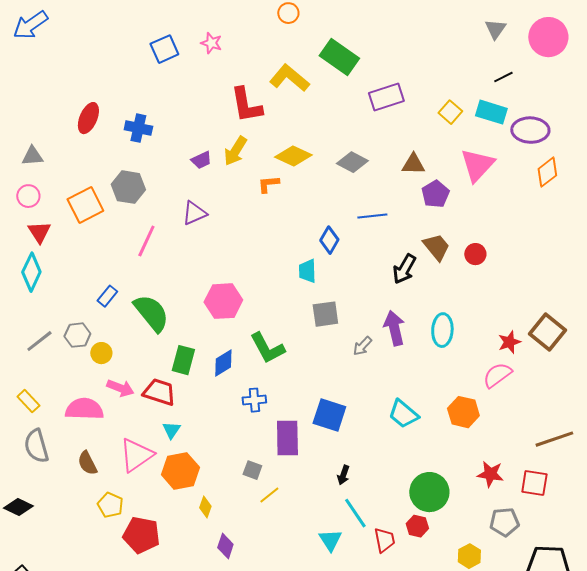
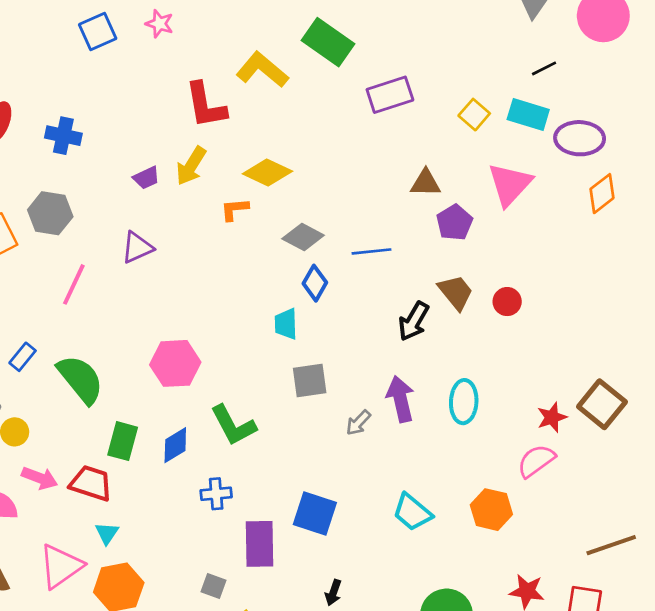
gray diamond: (352, 162) -> (303, 237), moved

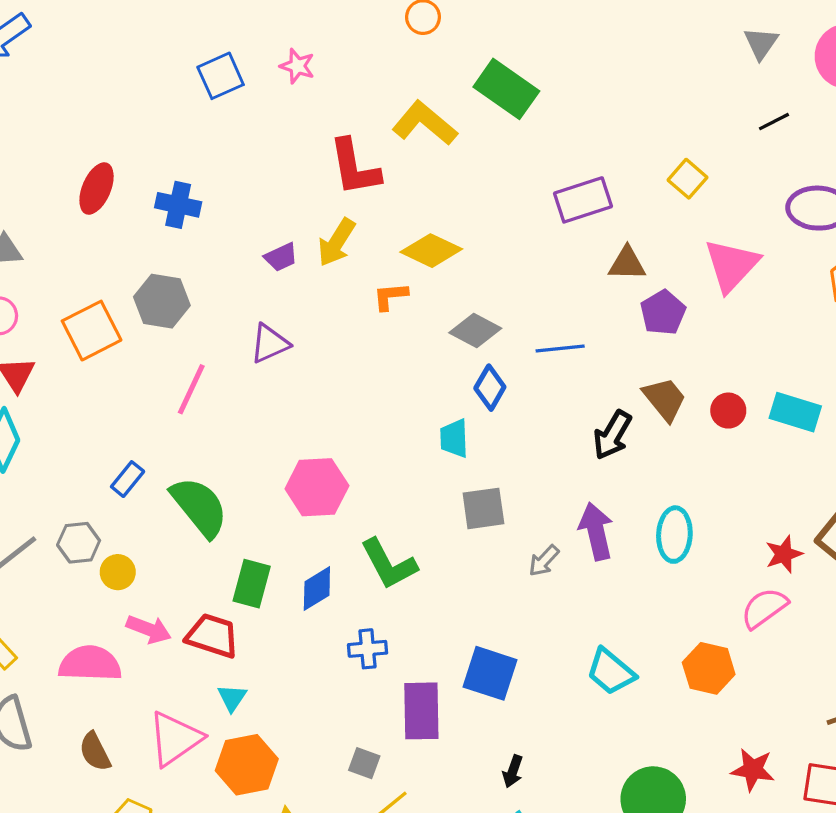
purple rectangle: (390, 95) -> (583, 200), moved
cyan rectangle: (528, 115) -> (795, 412), moved

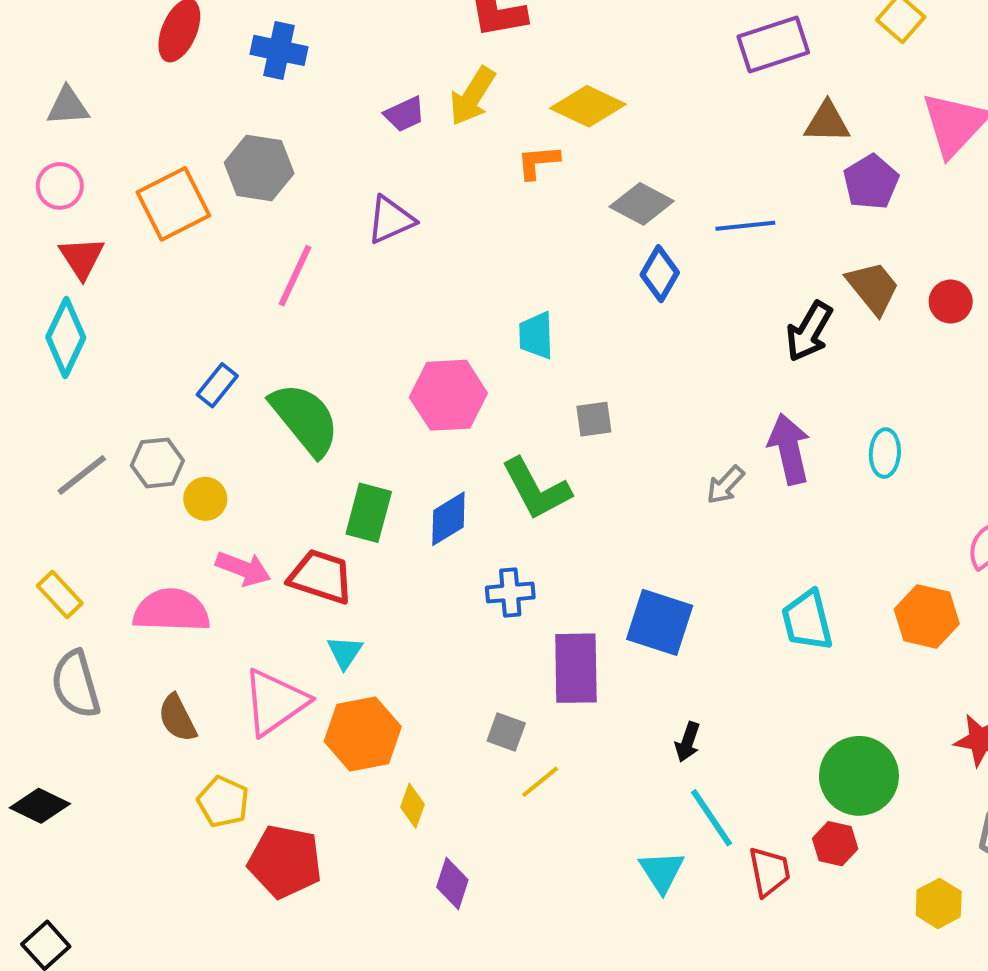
cyan trapezoid: (454, 438) -> (536, 335), moved
gray square: (483, 508) -> (594, 419), moved, size x0.7
cyan ellipse: (674, 535) -> (885, 453), size x0.7
cyan trapezoid: (611, 672) -> (807, 620), turned 36

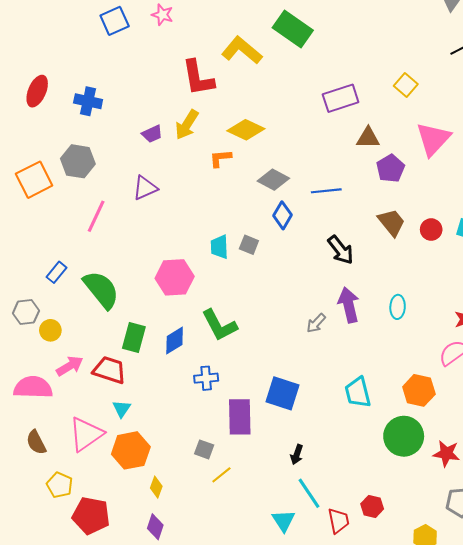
black arrow: (809, 331) -> (341, 250), moved, turned -68
gray square: (594, 419) -> (249, 245), moved, turned 30
pink arrow: (243, 569) -> (70, 366), turned -52
green circle: (859, 776) -> (404, 436), moved
purple diamond: (452, 883) -> (155, 527), moved

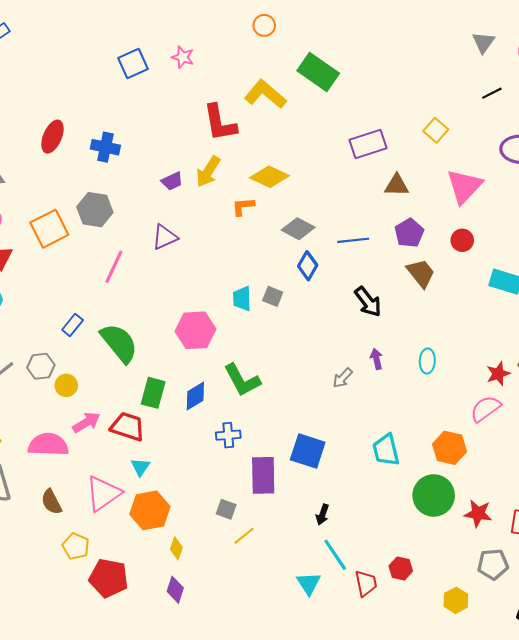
purple pentagon: (390, 168) -> (409, 233), moved
red circle: (431, 230) -> (462, 240), moved
purple arrow: (349, 305) -> (376, 359), size x0.6

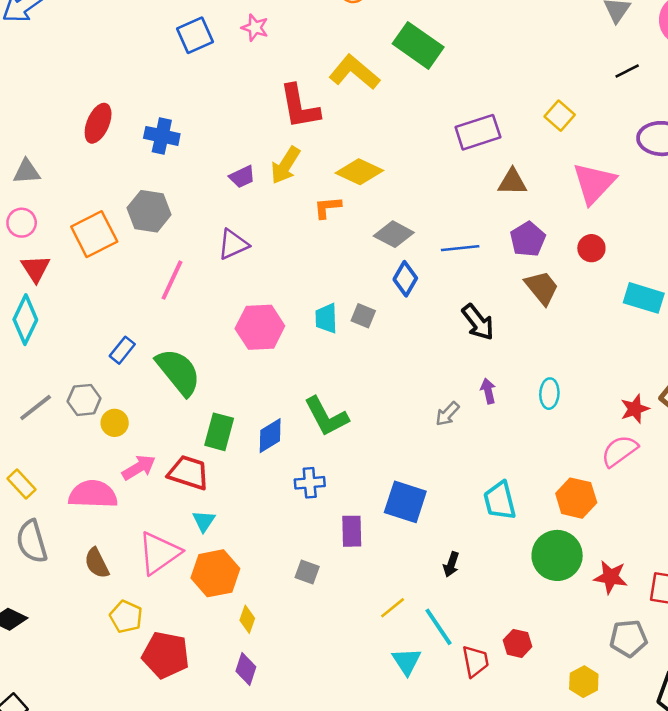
pink hexagon: (195, 330) -> (260, 327), moved
purple rectangle: (263, 475) -> (352, 531), size x0.7
black arrow: (322, 515) -> (451, 564), moved
yellow line: (244, 536) -> (393, 608), moved

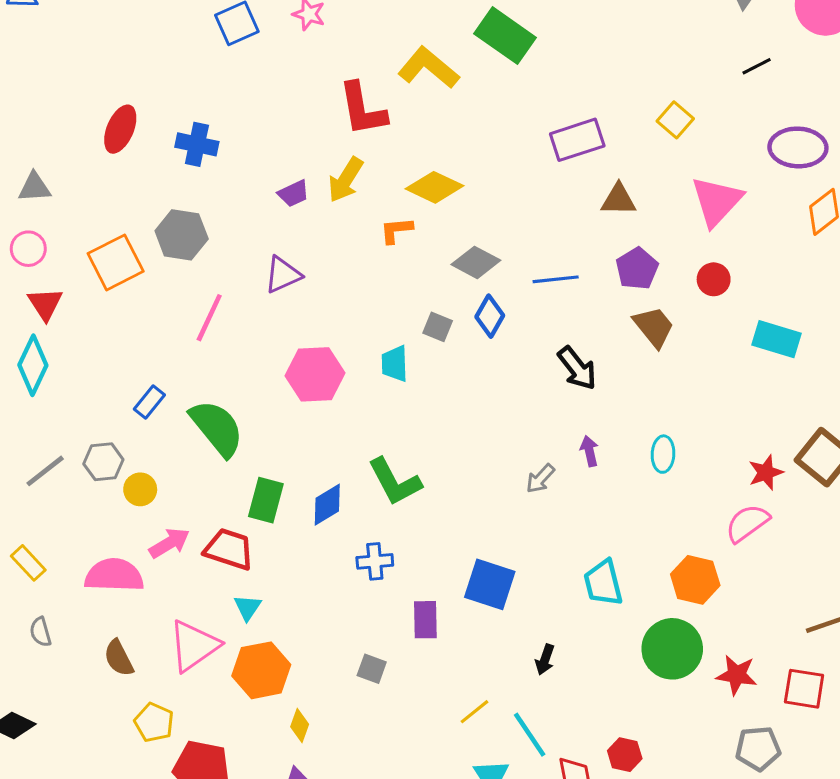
gray square: (363, 316) -> (438, 327), moved
gray semicircle: (32, 541) -> (41, 632), size x0.6

